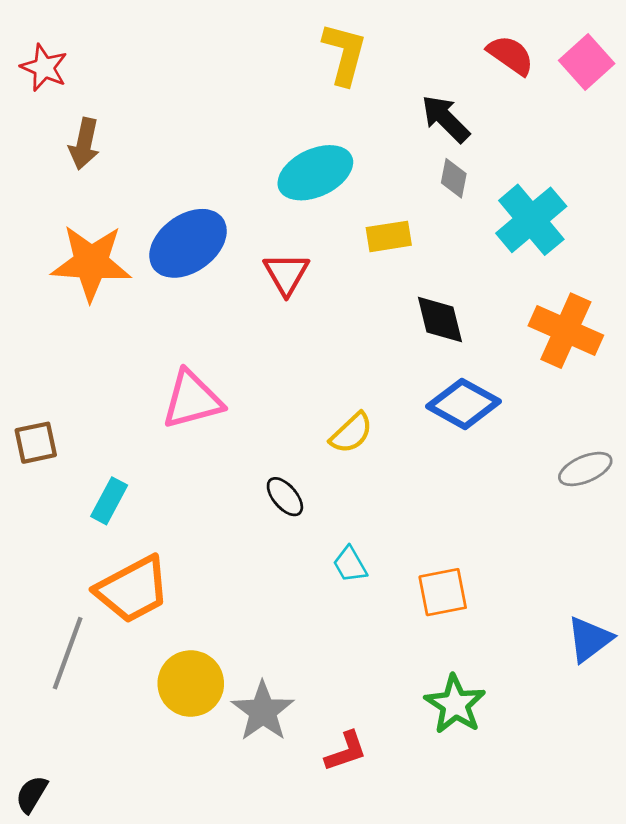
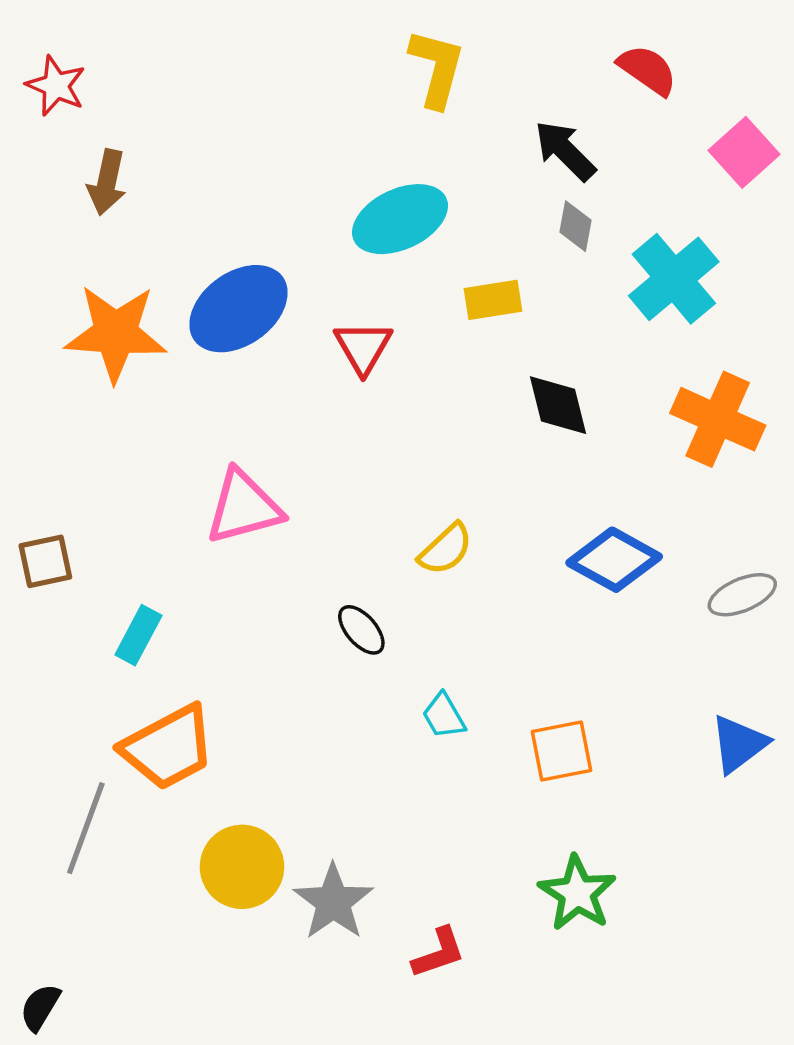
pink square: (587, 62) -> (744, 152), moved
blue diamond: (463, 404) -> (614, 560), moved
blue triangle: (589, 639) -> (739, 744), moved

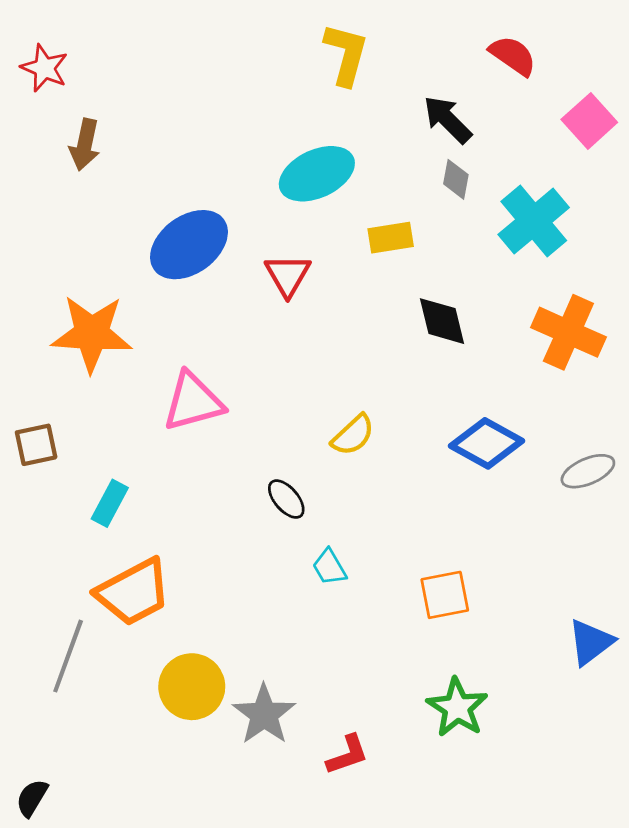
orange star: (116, 333) -> (92, 334), moved
cyan trapezoid: (444, 716) -> (329, 567), moved
blue triangle: (739, 744) -> (591, 642), moved

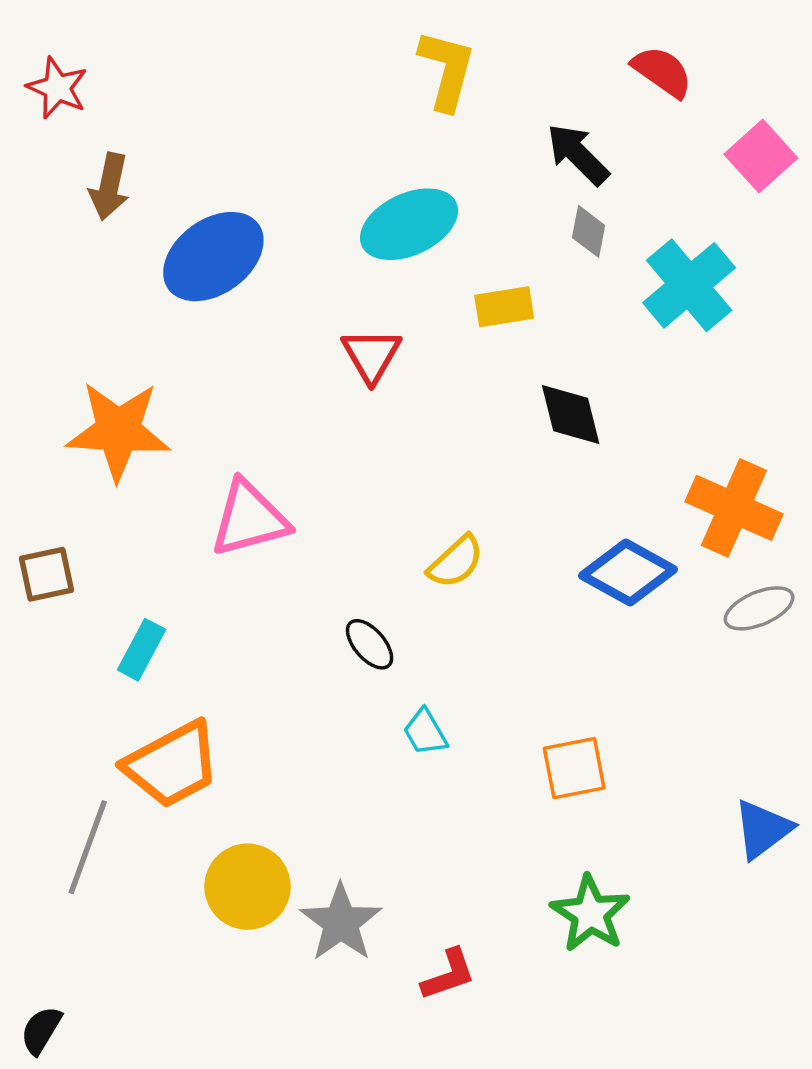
blue ellipse: (189, 245) -> (213, 257), moved
orange cross: (568, 332) -> (734, 508), moved

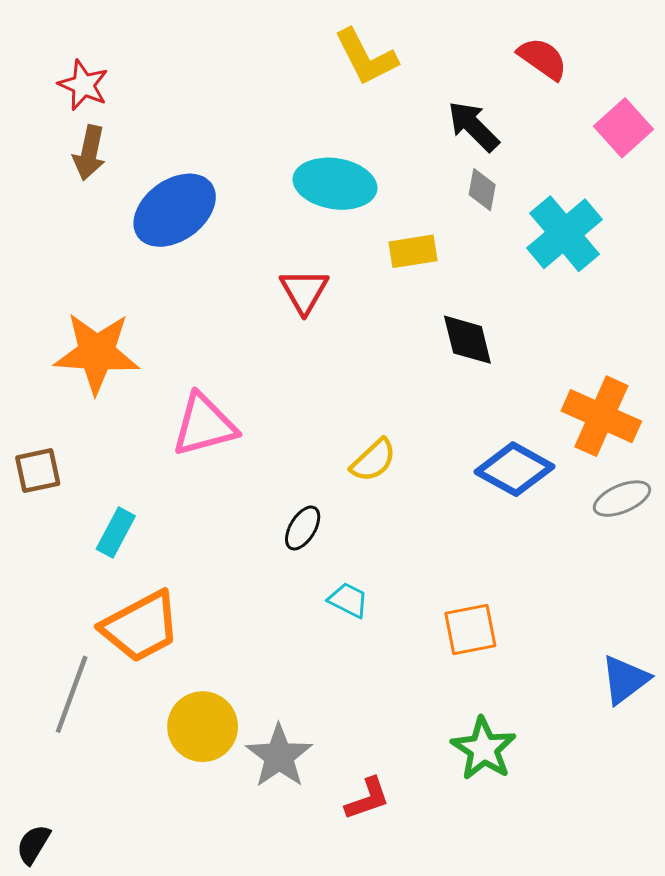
yellow L-shape: (447, 70) -> (366, 57), turned 138
red star: (57, 88) -> (83, 85), moved
cyan ellipse: (409, 224) -> (335, 184), turned 34
black ellipse: (370, 644) -> (303, 528), turned 72
cyan trapezoid: (425, 732) -> (348, 600), turned 147

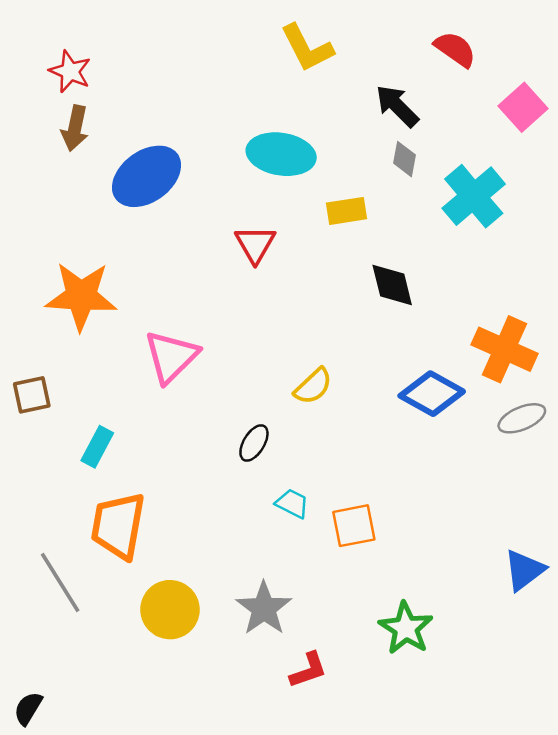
pink triangle: (204, 425) -> (171, 357), turned -30
orange trapezoid: (141, 627) -> (118, 526), turned 128
orange square: (470, 630) -> (354, 526), moved
gray line: (72, 694) -> (60, 582), turned -52
gray star: (279, 756) -> (264, 608), moved

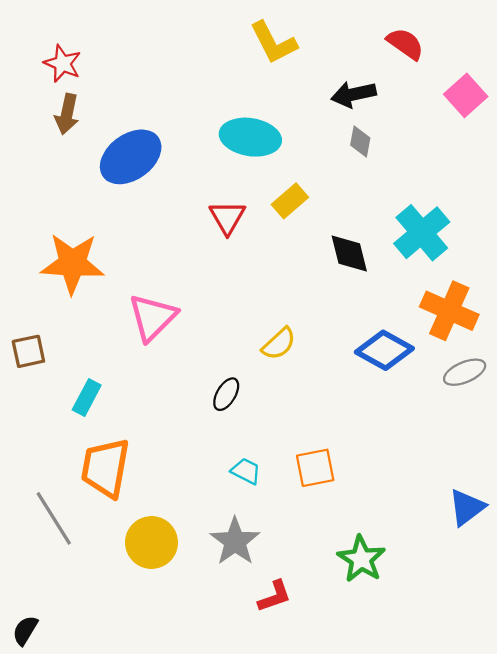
black arrow: (397, 106) -> (354, 94), turned -57
cyan cross: (474, 196) -> (422, 233), moved
yellow rectangle: (347, 211) -> (290, 201), moved, turned -32
cyan trapezoid: (292, 503) -> (246, 471), moved

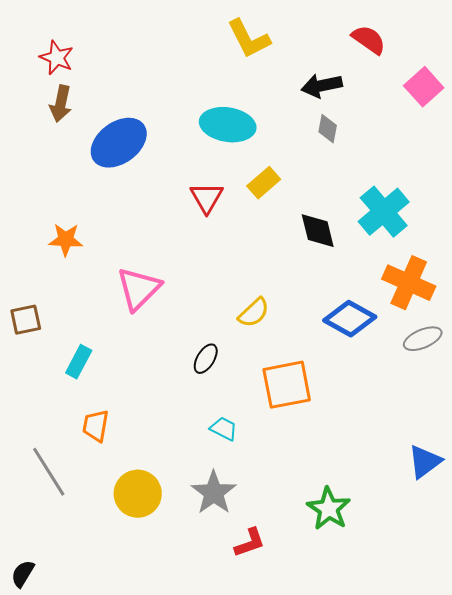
orange star: (72, 263) -> (66, 240), size x0.6
orange trapezoid: (105, 468) -> (96, 426), size x0.6
orange square: (315, 468) -> (287, 385), moved, size x1.4

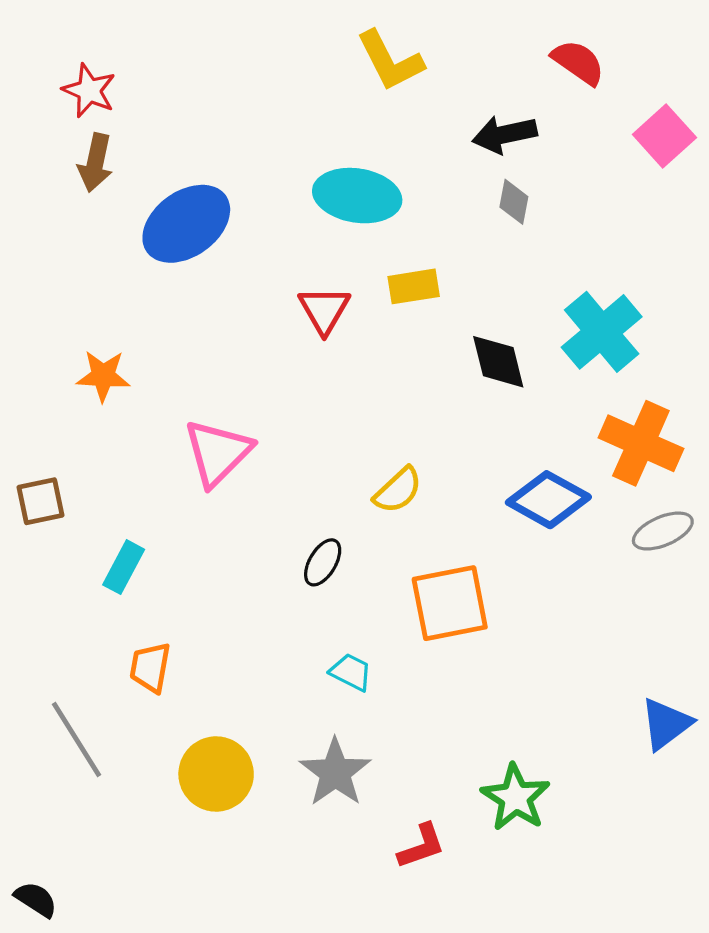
yellow rectangle: (264, 183) -> (414, 286), turned 32
red L-shape: (250, 543) -> (421, 846), moved
black semicircle: (23, 574) -> (36, 899), turned 92

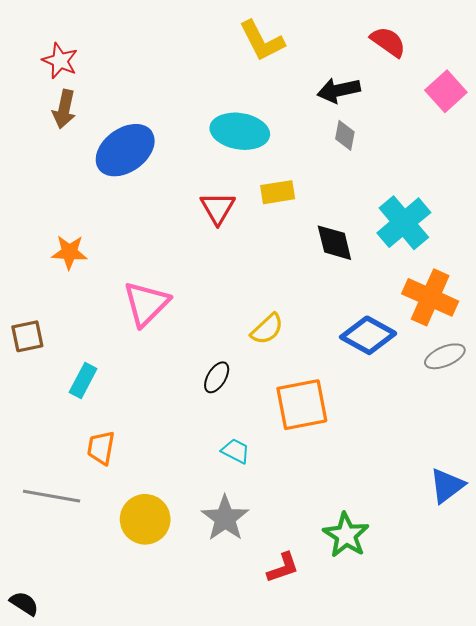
gray line: (77, 740) -> (52, 496), turned -48

